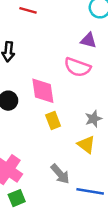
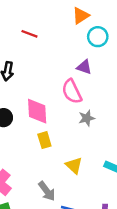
pink semicircle: (77, 67) -> (72, 91), turned 40
gray star: (93, 119) -> (87, 118), moved

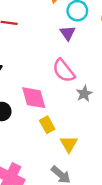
purple triangle: (84, 67) -> (68, 33), moved, turned 49
yellow triangle: (74, 166) -> (69, 144), moved, turned 30

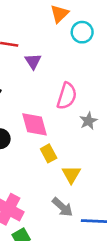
purple triangle: (68, 33) -> (33, 61), moved
pink semicircle: (64, 71) -> (67, 96), turned -125

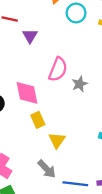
gray star: (88, 121) -> (80, 84), moved

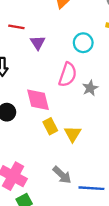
cyan circle: (76, 13) -> (83, 43), moved
yellow triangle: (57, 140) -> (73, 134), moved

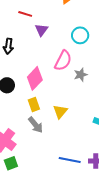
pink diamond: (38, 100) -> (35, 78), turned 50
yellow rectangle: (50, 126) -> (34, 105), moved
gray arrow: (62, 175) -> (36, 125), moved

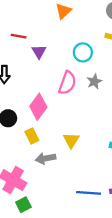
gray star: (81, 75) -> (94, 82), moved
yellow rectangle: (34, 105) -> (32, 136), moved
gray arrow: (36, 125) -> (46, 158), turned 126

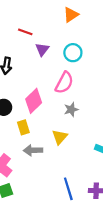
cyan circle: (83, 52) -> (73, 53), moved
gray star: (94, 82) -> (71, 110), moved
blue line: (89, 193) -> (68, 189), turned 60

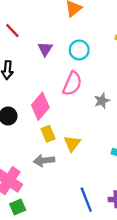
red line: (25, 32) -> (12, 31), moved, turned 32
gray star: (71, 110) -> (102, 101), moved
yellow rectangle: (23, 127) -> (48, 134), moved

